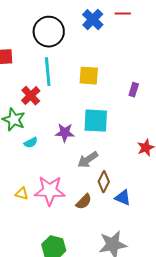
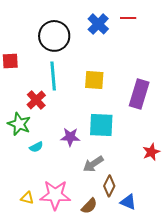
purple rectangle: (134, 90) -> (139, 94), size x2.0

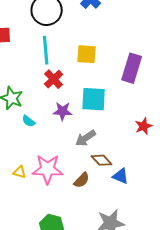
red cross: (36, 100) -> (54, 79), moved
cyan semicircle: (36, 147) -> (29, 121), turned 64
brown diamond: (109, 186) -> (102, 160), turned -70

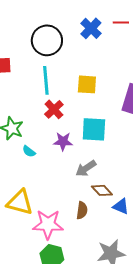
pink star: (48, 169) -> (48, 224), moved
yellow triangle: (20, 172) -> (20, 202), size x2.0
brown semicircle: (82, 180) -> (82, 210), turned -36

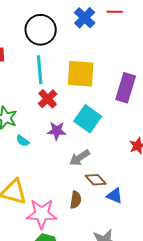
yellow square: (87, 84) -> (81, 74), size x1.4
cyan square: (94, 129) -> (88, 119), turned 32

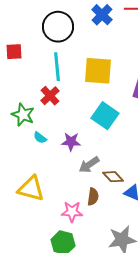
red cross: (48, 99) -> (50, 96), moved
purple star: (57, 131) -> (71, 142), moved
gray arrow: (80, 158) -> (89, 165), moved
pink star: (42, 214) -> (72, 212), moved, size x0.7

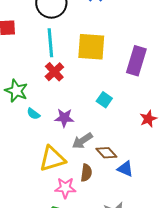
red cross: (50, 96) -> (54, 72), moved
cyan square: (105, 116) -> (104, 100), moved, size x0.6
yellow triangle: (31, 189) -> (52, 159), moved, turned -32

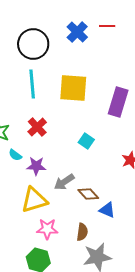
red cross: (54, 72) -> (37, 127), moved
purple star: (64, 118) -> (36, 166), moved
brown semicircle: (86, 173) -> (82, 232), moved

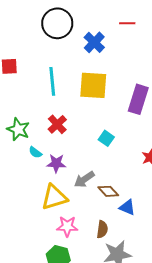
blue cross: (77, 32) -> (94, 42), moved
black circle: (33, 44) -> (57, 23), moved

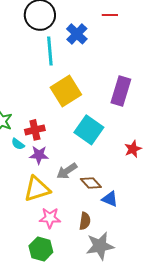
cyan line: (52, 81) -> (50, 51), moved
yellow square: (93, 85) -> (66, 91), moved, turned -36
red cross: (57, 124) -> (35, 130), moved, turned 30
cyan square: (106, 138) -> (89, 130), size x1.8

